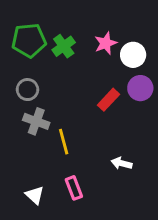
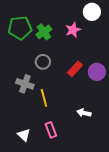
white circle: (133, 55) -> (92, 12), moved
purple circle: (140, 88) -> (97, 72), moved
gray circle: (27, 90) -> (43, 62), moved

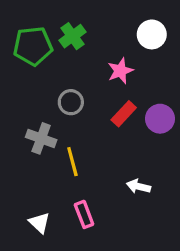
white circle: (92, 12) -> (152, 34), moved
pink star: (73, 30) -> (120, 71), moved
green cross: (44, 32) -> (72, 36), moved

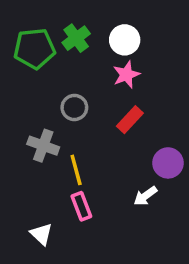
white circle: (152, 34) -> (125, 40), moved
purple circle: (160, 119) -> (168, 163), moved
white arrow: (139, 186) -> (145, 196), turned -50
pink rectangle: (84, 214) -> (81, 206), moved

